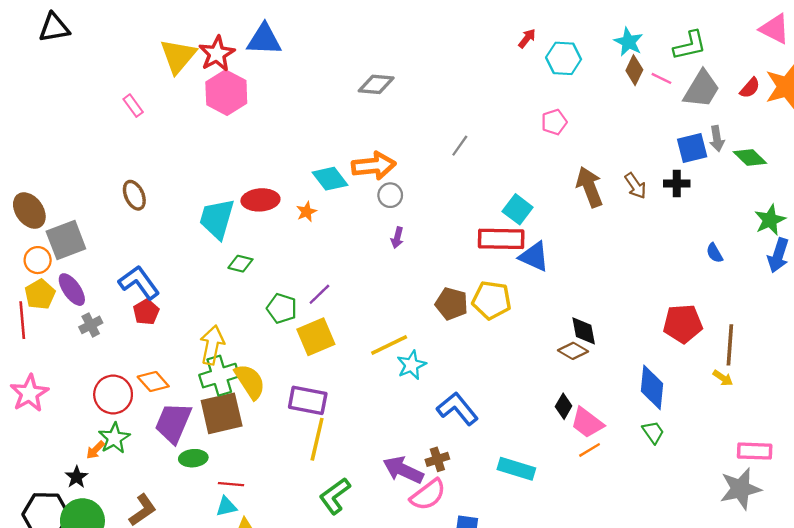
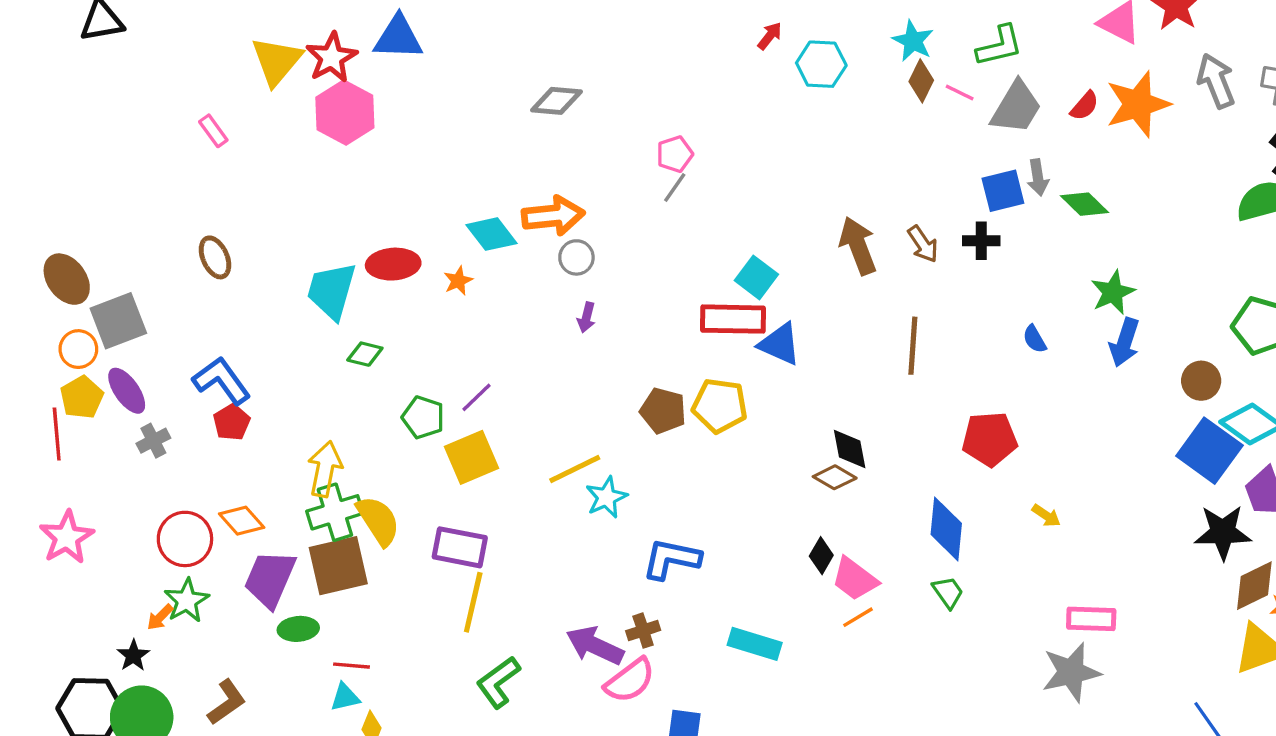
pink pentagon: (554, 122) -> (675, 154), moved
brown line: (730, 345) -> (913, 346), moved
blue L-shape: (457, 409) -> (671, 559), turned -39

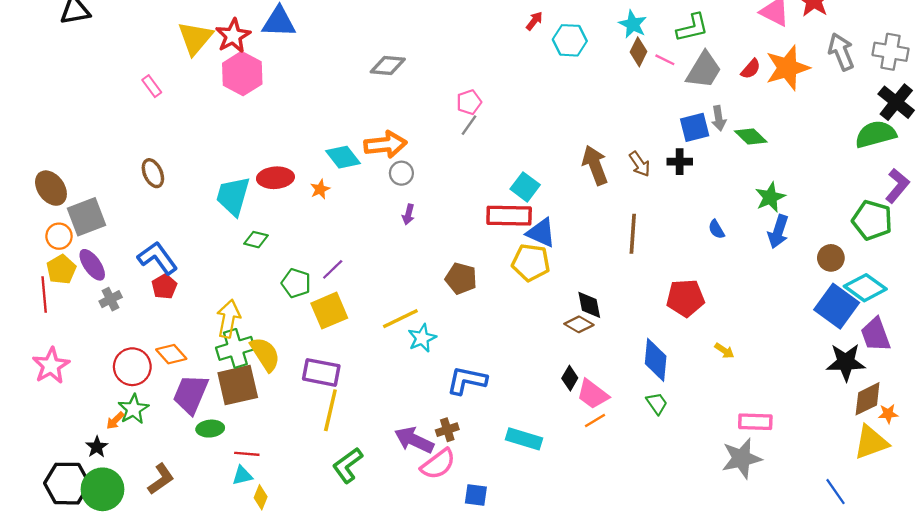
yellow pentagon: (720, 406) -> (531, 263), moved

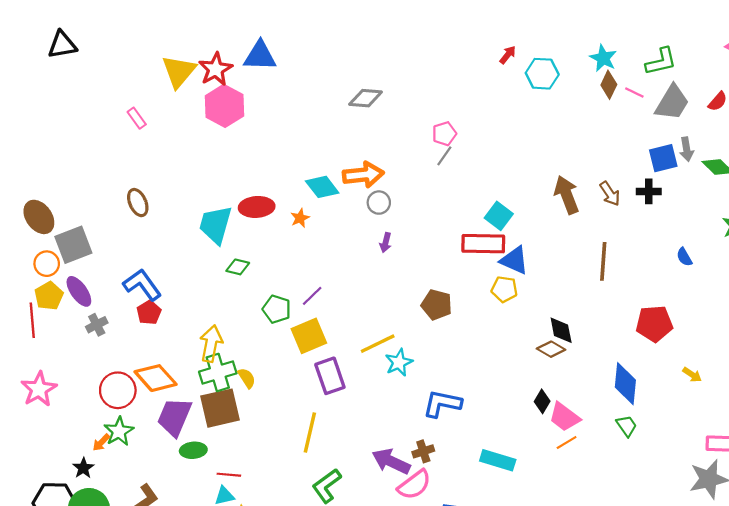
yellow pentagon: (531, 263) -> (504, 289), size x0.7
orange diamond: (171, 354) -> (156, 378), size x1.4
yellow semicircle: (265, 354) -> (247, 378), size x0.6
purple rectangle: (321, 372) -> (330, 376), moved, turned 60

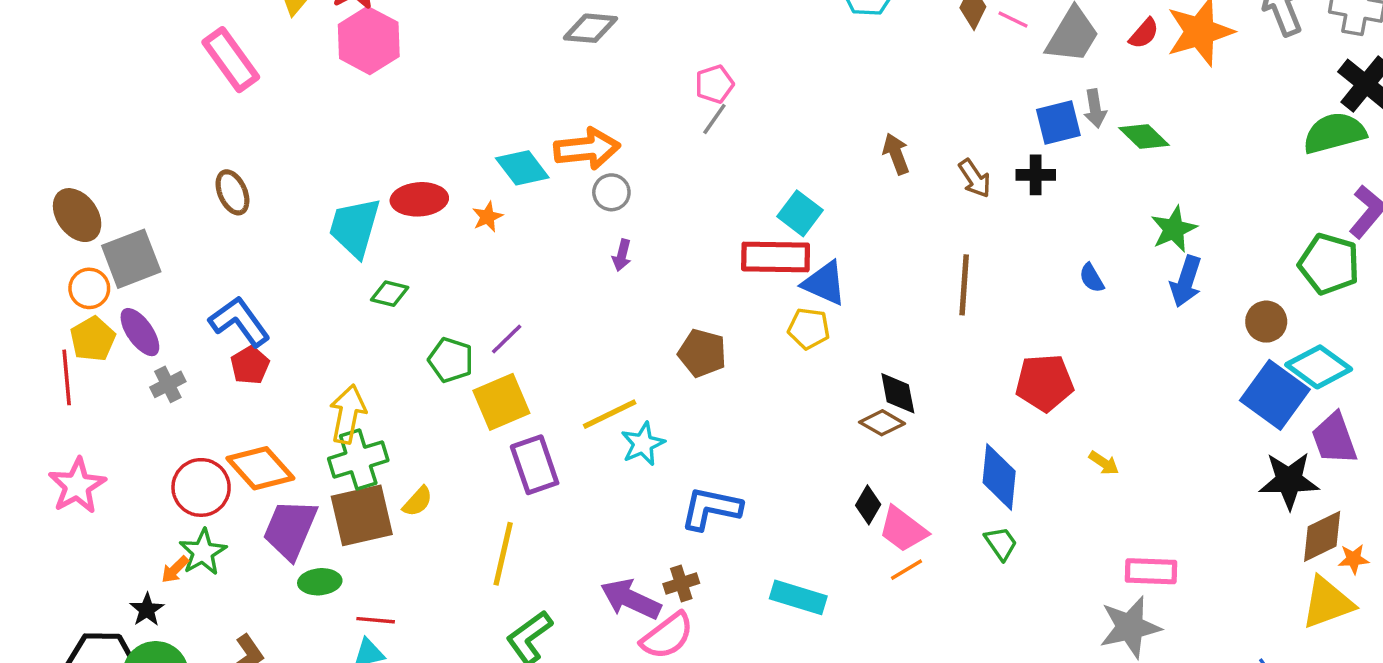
pink rectangle: (137, 118) -> (231, 60), size x1.8
brown arrow: (567, 195) -> (896, 154), moved, size x0.7
yellow semicircle: (247, 378) -> (418, 501), moved, turned 75

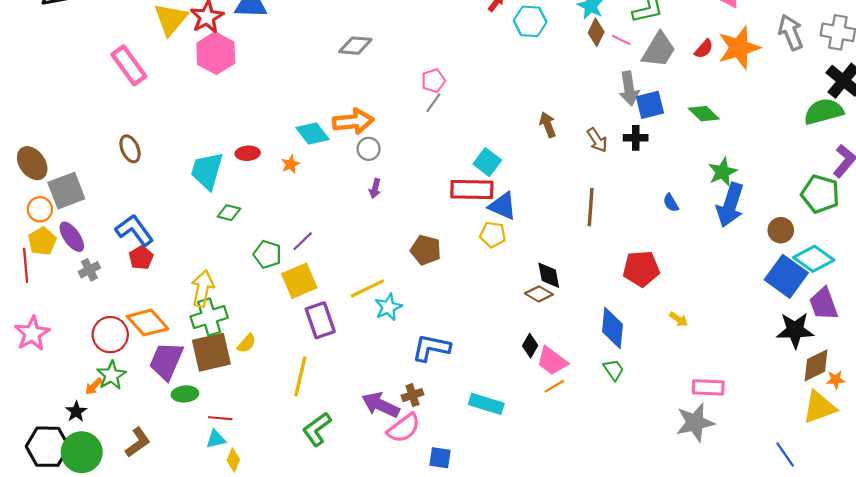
gray arrow: (1095, 109) -> (629, 88), moved, size x1.4
red ellipse: (419, 199) -> (248, 153), size x0.7
blue arrow: (1186, 281) -> (730, 205), size x1.4

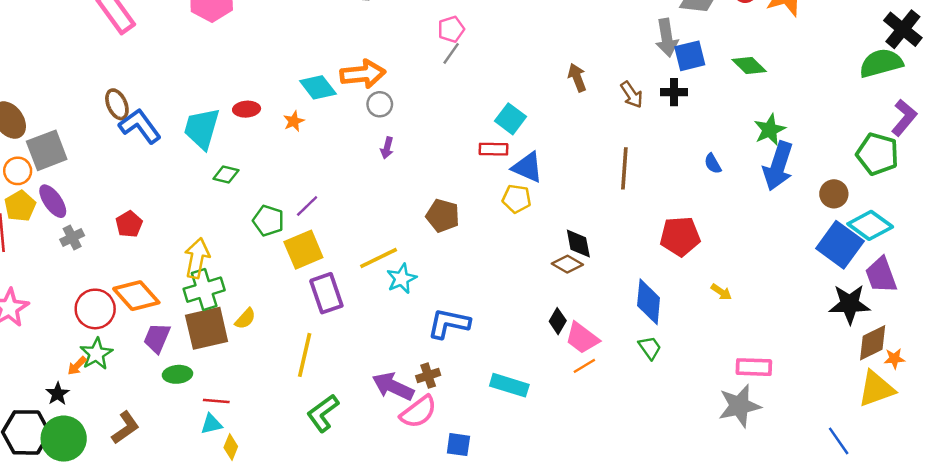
red rectangle: (472, 190) -> (494, 149), size x0.6
blue L-shape: (134, 230) -> (140, 126), moved
purple trapezoid: (166, 361) -> (157, 338), size x0.7

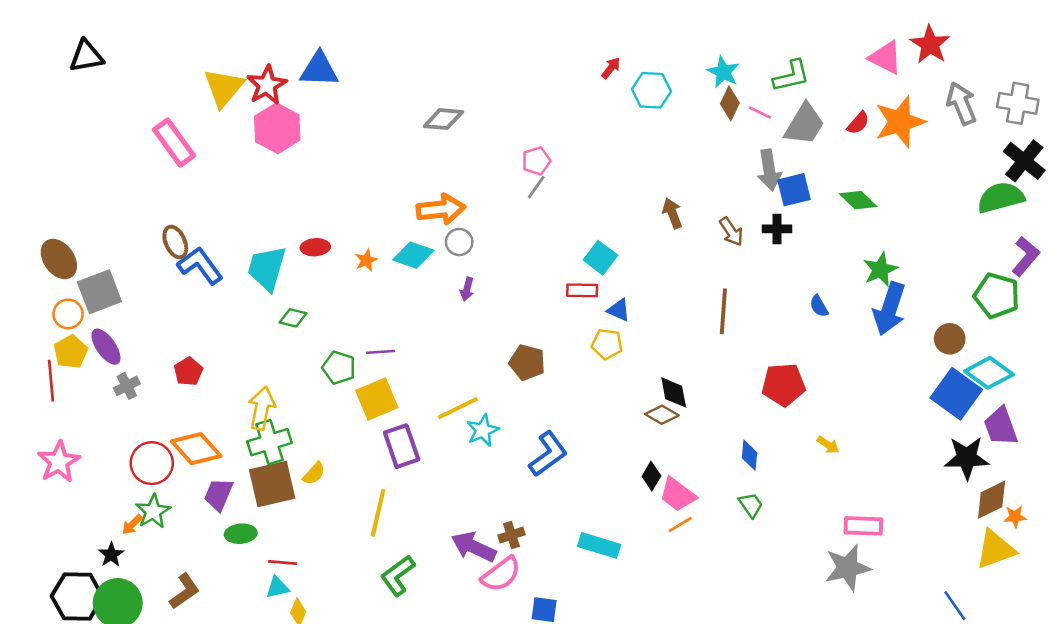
cyan diamond: (318, 87) -> (413, 255), moved, turned -33
blue triangle: (527, 167) -> (619, 310), size x0.7
purple line: (307, 206) -> (381, 352), turned 40
blue diamond: (649, 302) -> (750, 455), size x0.6
blue L-shape: (449, 323) -> (548, 454), moved, turned 132

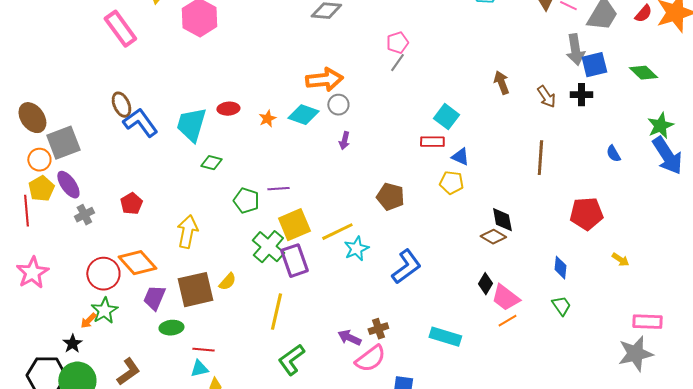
blue arrow: (890, 309) -> (667, 156), turned -51
yellow square: (377, 399) -> (294, 225), moved
green cross: (269, 442) -> (268, 247), moved, turned -32
purple arrow: (474, 547) -> (349, 338), size x0.7

